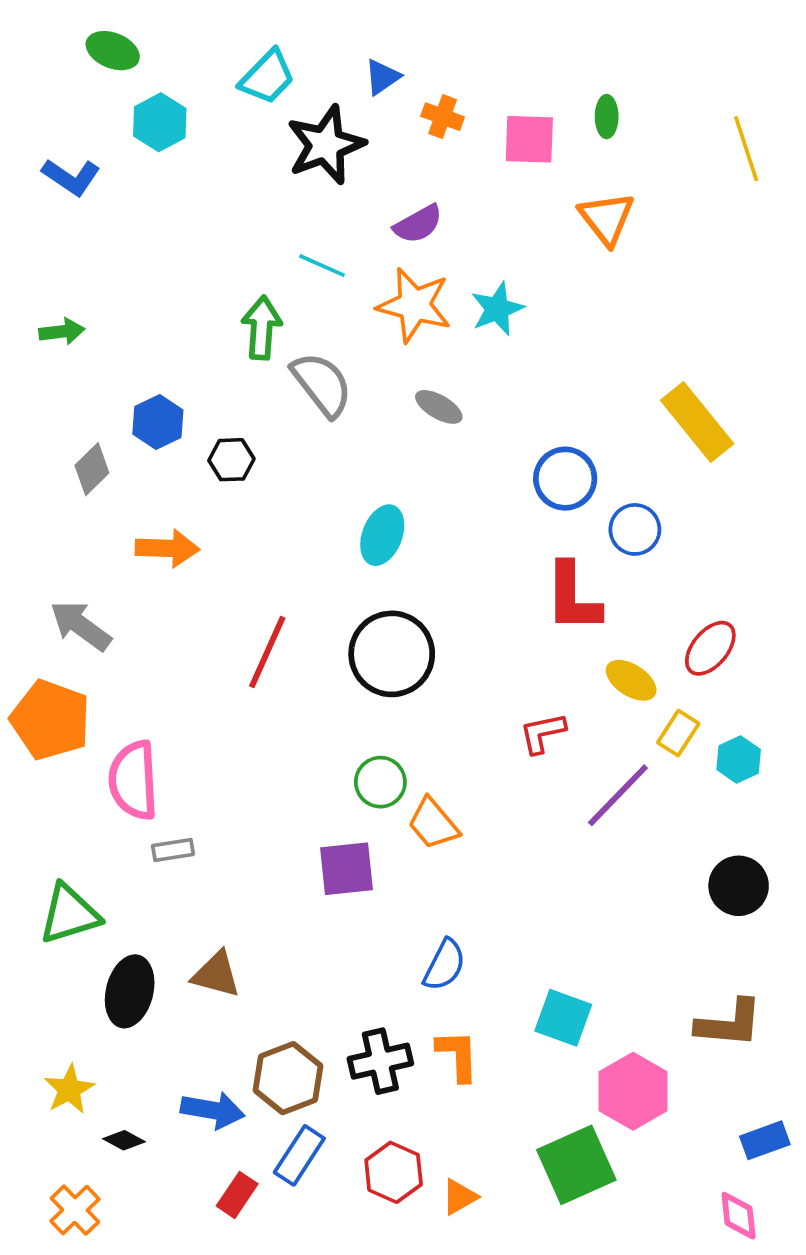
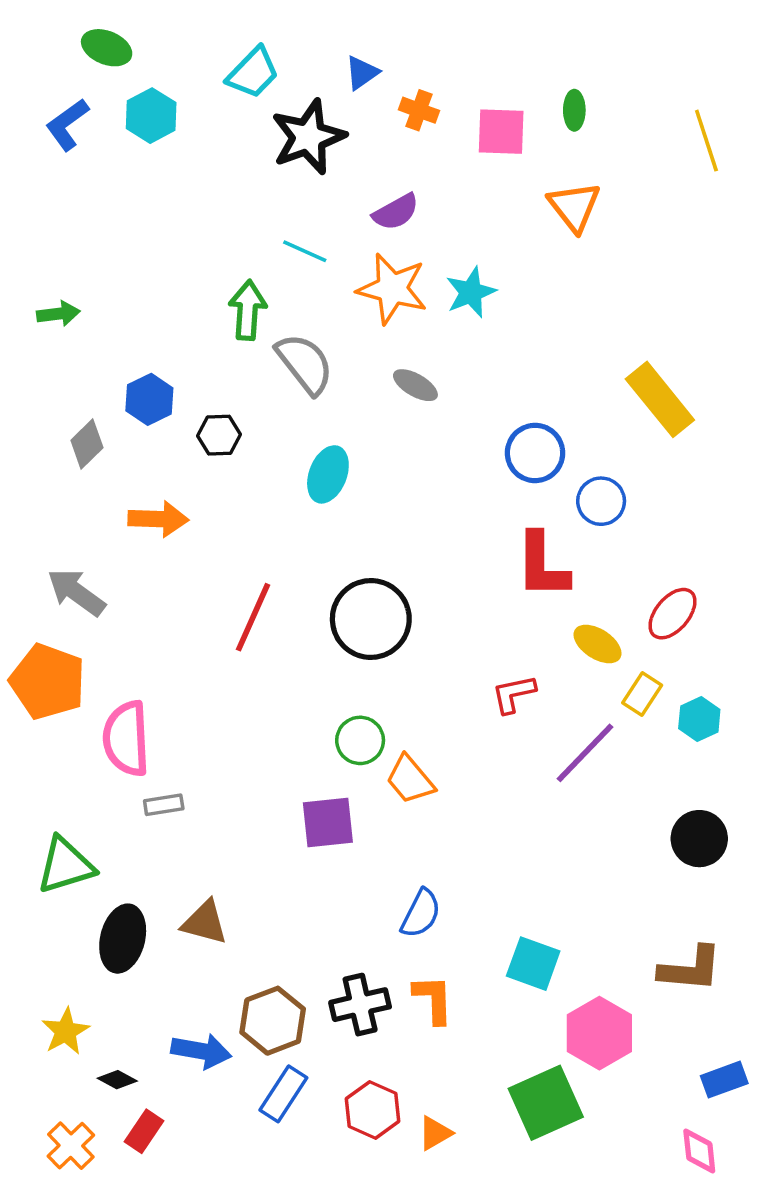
blue L-shape: (71, 177) -> (67, 124), moved, turned 110
cyan ellipse: (382, 535) -> (328, 474), moved
red rectangle: (237, 1195) -> (144, 1131), moved

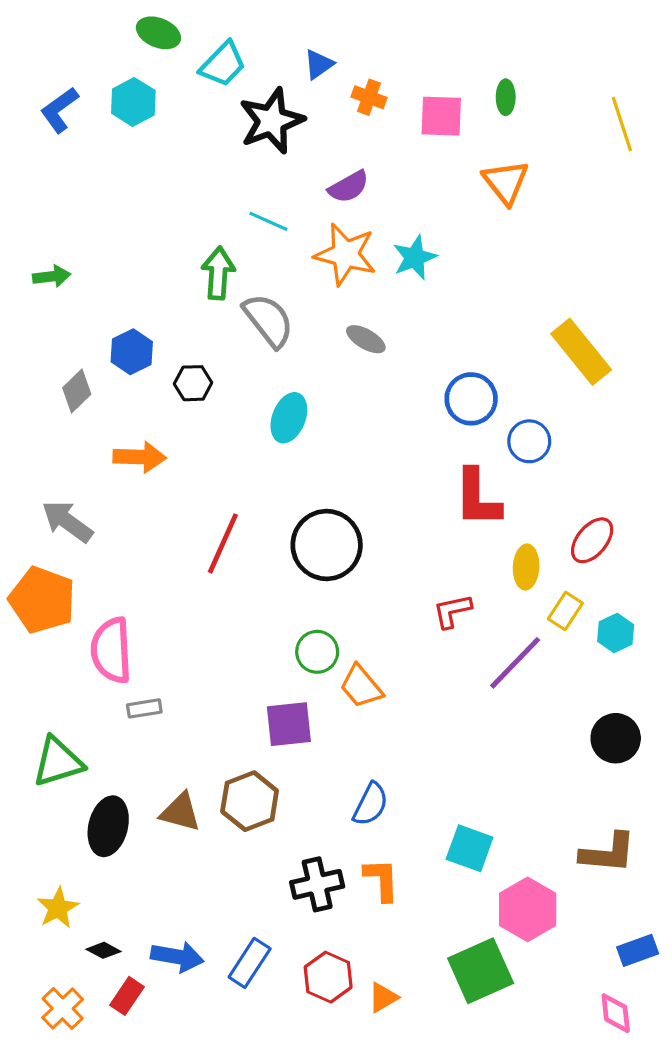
green ellipse: (107, 48) -> (158, 33), moved
yellow ellipse: (598, 644) -> (526, 567), turned 60
brown hexagon: (273, 1021) -> (250, 801), moved
blue arrow: (201, 1051) -> (177, 957), moved

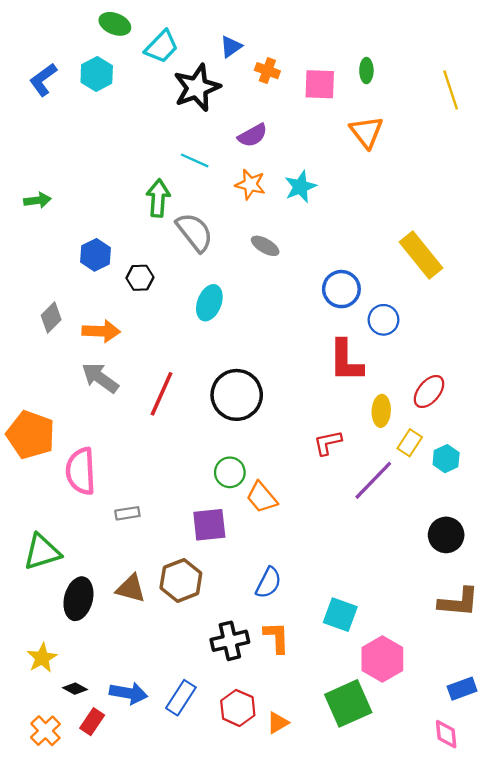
orange star: (345, 254) -> (250, 184), size x0.7
gray diamond: (77, 391) -> (51, 318), moved
gray arrow: (67, 521) -> (100, 378), moved
gray rectangle: (144, 708) -> (127, 513), moved
brown L-shape: (608, 853) -> (459, 602), moved

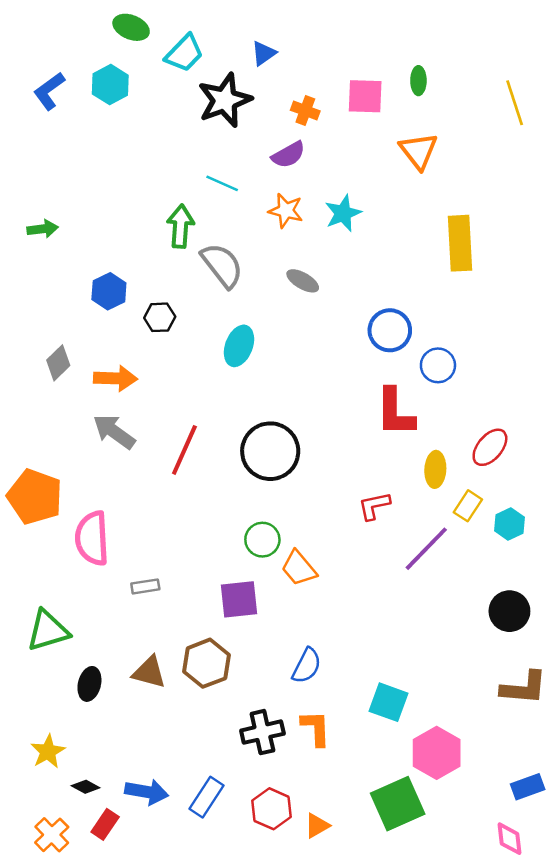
orange cross: (267, 71) -> (305, 111), moved
yellow rectangle: (421, 255) -> (460, 243), moved, turned 36
black ellipse: (78, 599) -> (89, 684), size x0.7

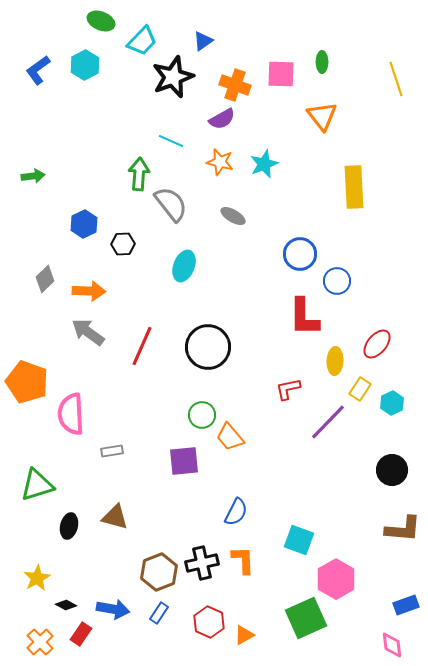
orange cross: (305, 111) -> (235, 85), size x1.4
brown hexagon: (206, 663) -> (159, 572), moved
blue rectangle: (206, 797) -> (159, 613), size x0.7

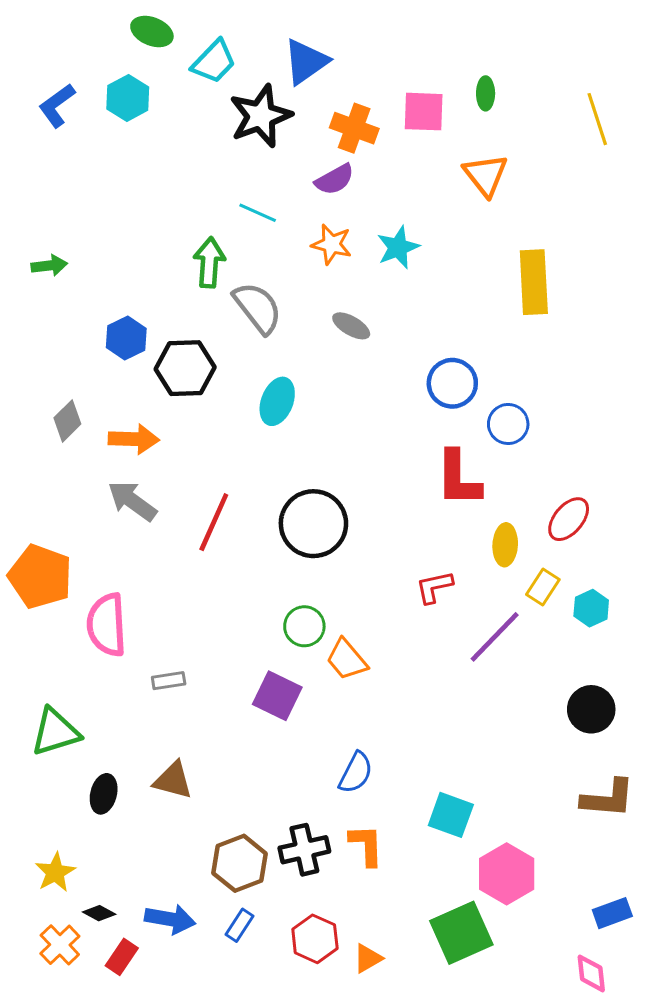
blue triangle: (203, 41) -> (306, 62), size x1.6
black hexagon: (123, 244) -> (185, 368), size x1.6
purple square: (184, 461) -> (277, 696), turned 32
orange cross: (40, 642) -> (60, 945), moved

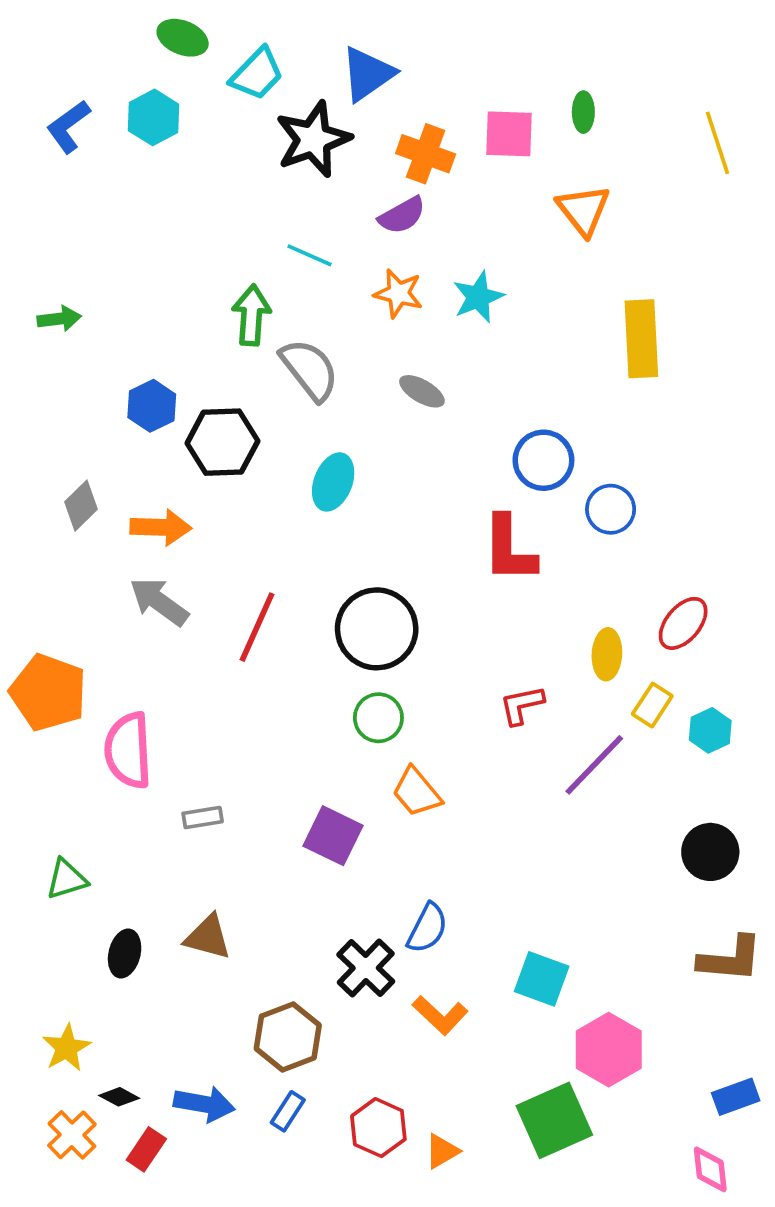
red L-shape: (458, 478) -> (509, 549), moved
green circle: (304, 626) -> (378, 718), moved
green triangle: (55, 732) -> (67, 879), size x0.7
orange L-shape: (366, 845) -> (440, 1015), turned 135
black cross: (304, 850) -> (366, 968), moved, turned -33

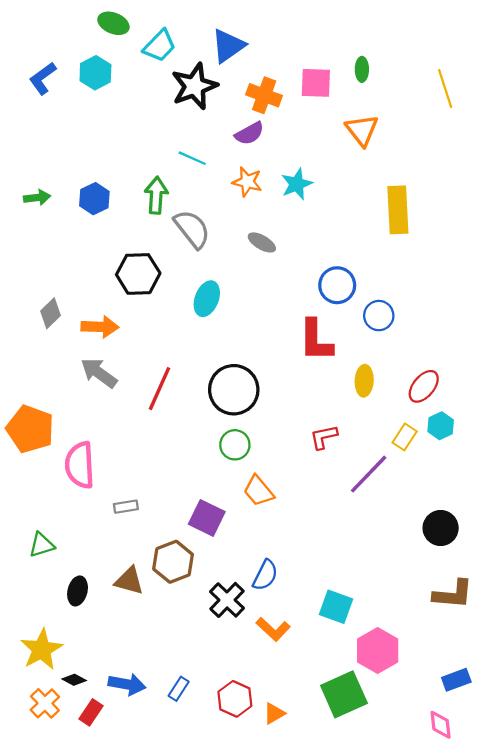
blue hexagon: (152, 406) -> (94, 199), moved
yellow ellipse: (607, 654) -> (364, 381), moved
cyan hexagon: (710, 730) -> (441, 426), moved
brown hexagon: (288, 1037) -> (173, 562), moved
yellow star: (67, 1048) -> (42, 649), size x1.4

